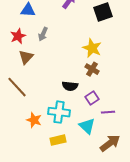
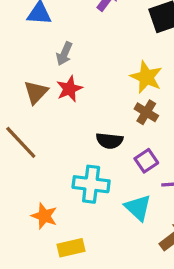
red star: (18, 36) -> (69, 89), moved
orange star: (34, 120) -> (44, 216), moved
yellow rectangle: (58, 140) -> (71, 248), moved

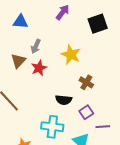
yellow star: (146, 77) -> (71, 55), moved
brown triangle: (36, 92) -> (18, 61), moved

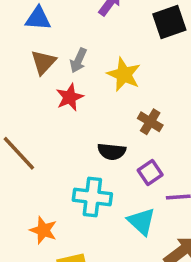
gray arrow: (36, 46) -> (78, 60), moved
brown triangle: (18, 61) -> (43, 62), moved

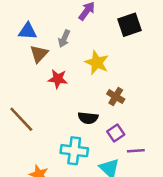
blue triangle: (38, 18) -> (28, 31), moved
gray arrow: (78, 60) -> (64, 39), moved
red star: (70, 97) -> (58, 79), turned 30

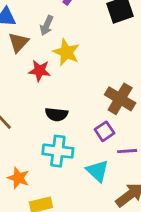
yellow star: (97, 63) -> (66, 52), moved
brown cross: (116, 97) -> (120, 99), moved, size x1.5
black semicircle: (88, 118) -> (56, 114), moved

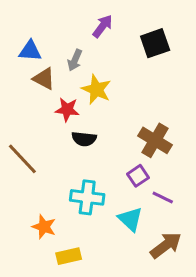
brown triangle: (18, 42) -> (44, 79), turned -45
black semicircle: (56, 114) -> (84, 139), moved
purple line: (127, 151) -> (163, 197), turned 30

